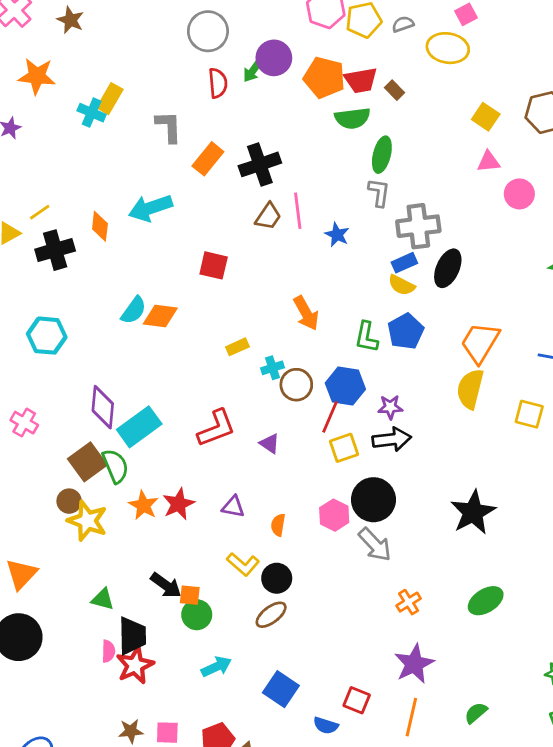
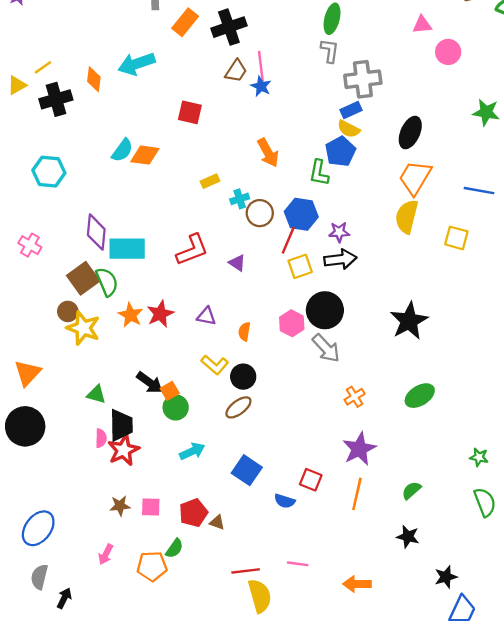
blue star: (337, 235) -> (261, 86), moved
black ellipse: (448, 268) -> (410, 133), moved
blue pentagon: (406, 331) -> (340, 151), moved
cyan rectangle: (139, 427) -> (127, 249), turned 36
orange square: (190, 595) -> (170, 391), turned -36

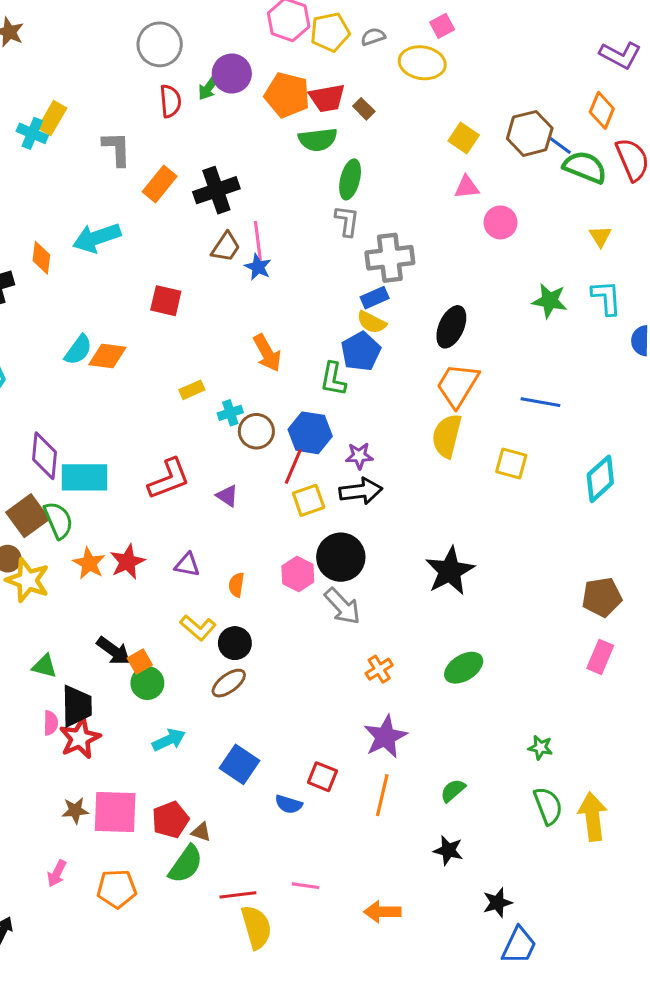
pink square: (151, 507) -> (115, 812), size x1.8
green semicircle: (174, 548) -> (186, 864), moved, size x1.5

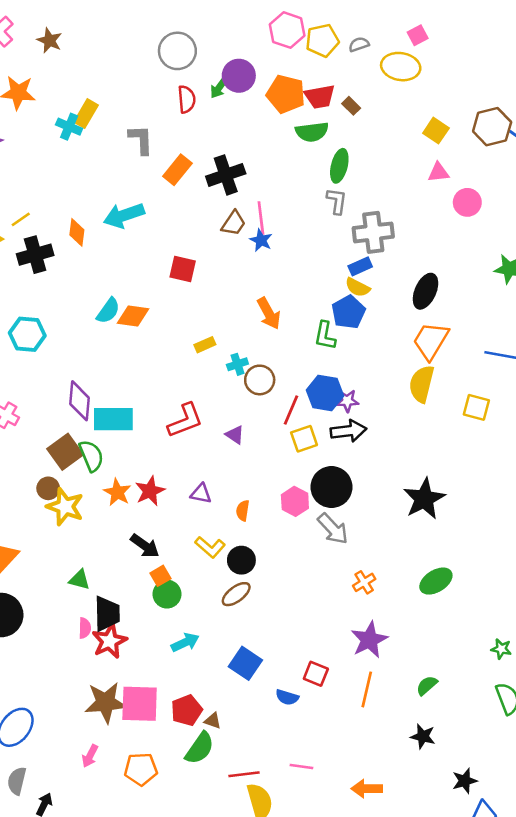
blue hexagon: (310, 433) -> (325, 393), moved
black arrow: (114, 651) -> (145, 546), moved
brown star: (75, 810) -> (106, 702), size x1.8

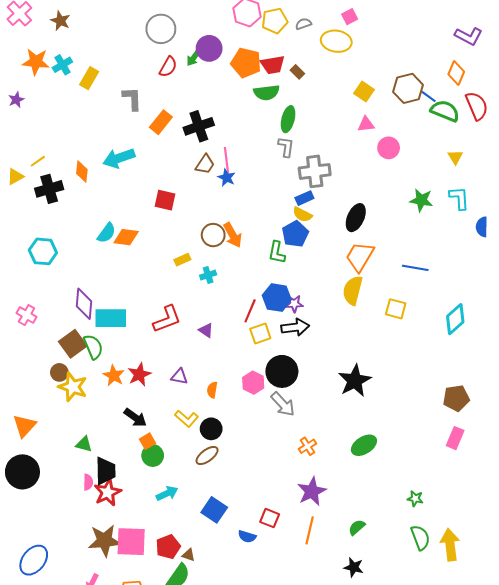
red semicircle: (187, 99) -> (168, 67), turned 35
cyan cross: (69, 127) -> (62, 65), moved, turned 36
brown circle: (260, 380) -> (213, 235), moved

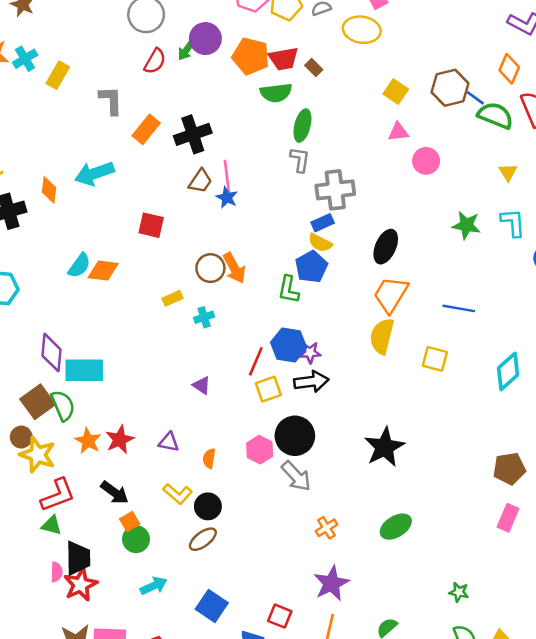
red L-shape: (167, 319) -> (58, 495), moved

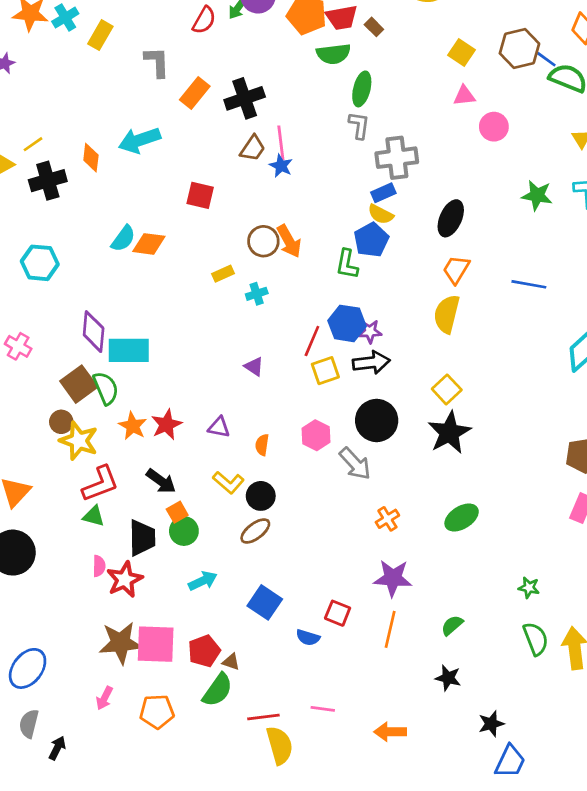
orange trapezoid: (391, 295) -> (456, 270), size x0.7
yellow square: (435, 359) -> (447, 389), moved, turned 32
black circle: (295, 436) -> (377, 420), moved
black trapezoid: (78, 558) -> (142, 538), moved
purple star: (331, 583) -> (393, 578), turned 30

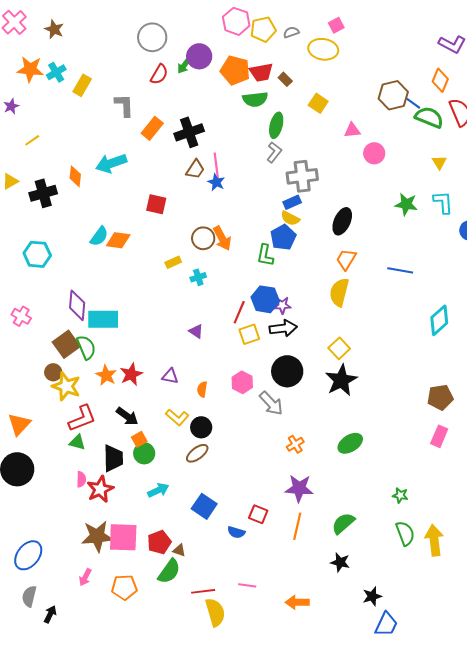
yellow square: (462, 53) -> (318, 103), moved
gray L-shape: (359, 125) -> (274, 152), turned 30
yellow line: (33, 144) -> (32, 140), moved
green semicircle: (452, 625) -> (343, 523), size x1.4

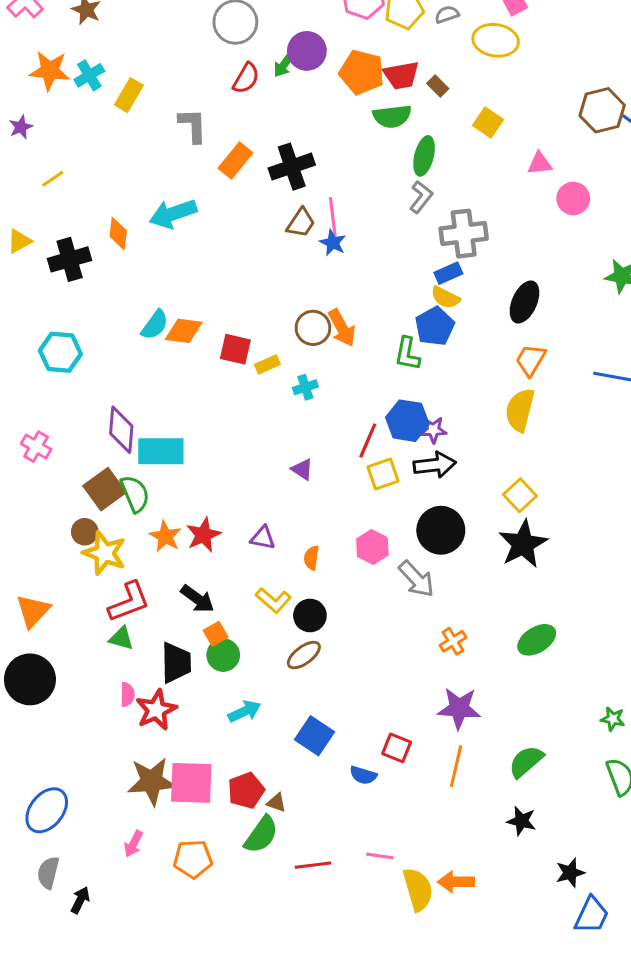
red square: (156, 204) -> (235, 349), moved
yellow semicircle: (215, 612) -> (418, 889), moved

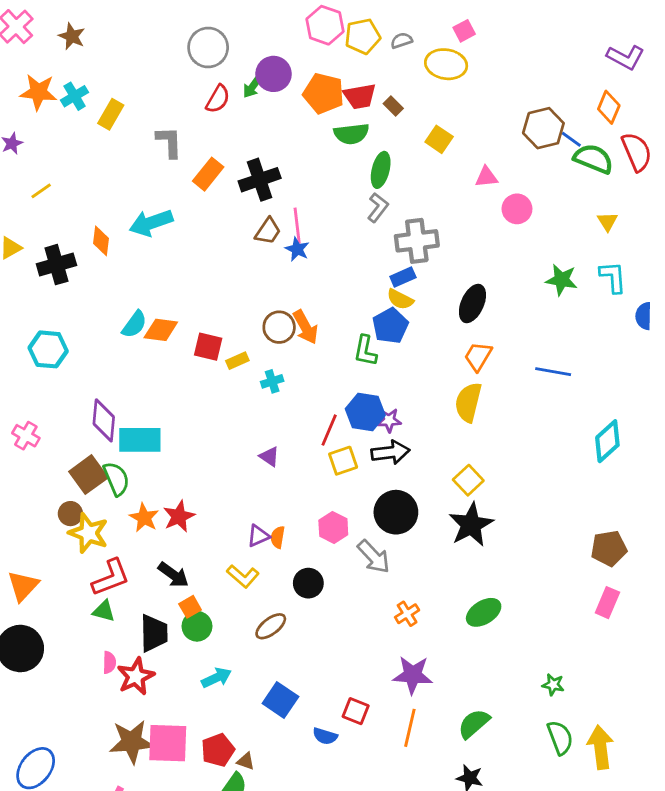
purple triangle: (263, 538) -> (258, 536), moved, turned -35
black circle: (310, 615) -> (308, 583), moved

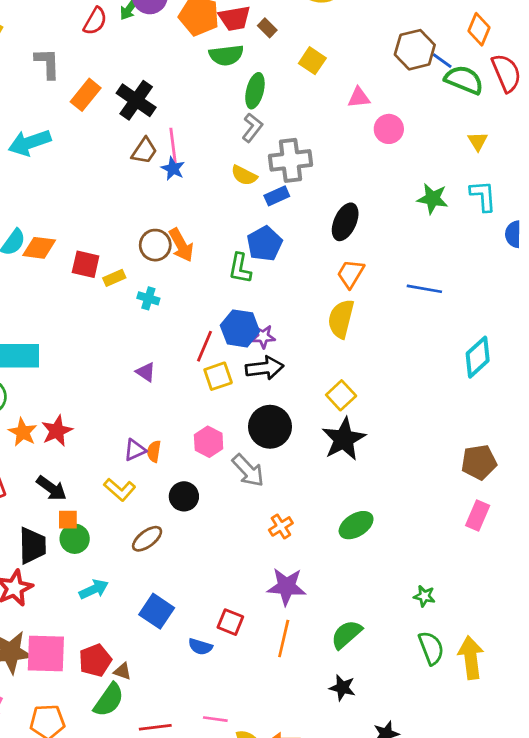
black cross: (260, 180) -> (136, 100), turned -36
yellow semicircle: (400, 299) -> (244, 175), moved
cyan cross: (272, 381) -> (148, 298), turned 35
orange square: (190, 607) -> (68, 520), turned 30

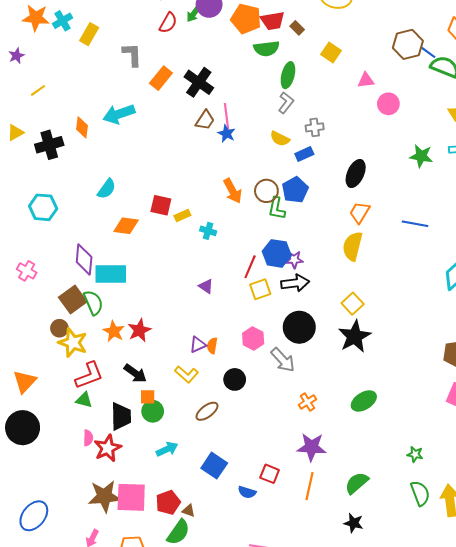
gray cross: (290, 160) -> (315, 127), size x0.6
brown circle: (155, 245) -> (266, 191), moved
orange diamond: (39, 248) -> (126, 226), moved

